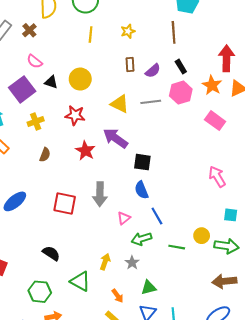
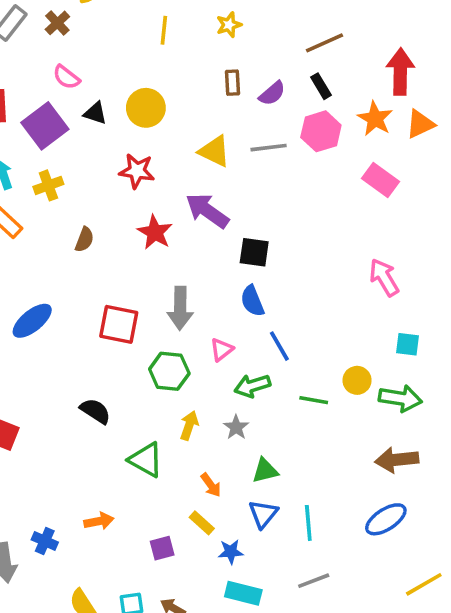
brown line: (174, 32) -> (325, 43), moved, turned 70
yellow cross: (36, 122) -> (48, 185), moved
green hexagon: (40, 292) -> (169, 371), moved

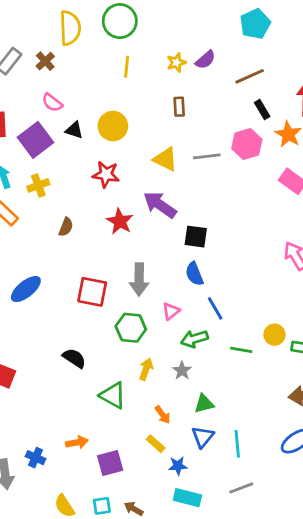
black rectangle: (321, 86) -> (262, 109), moved
purple semicircle: (272, 93) -> (205, 60), moved
purple square: (162, 548) -> (110, 463), moved, size x1.4

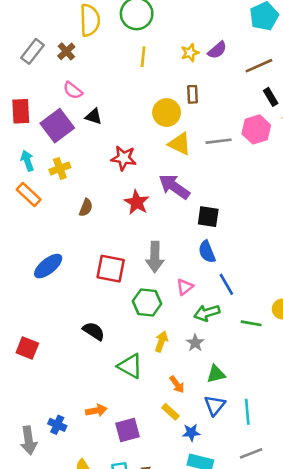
yellow circle: (113, 126) -> (167, 113), moved

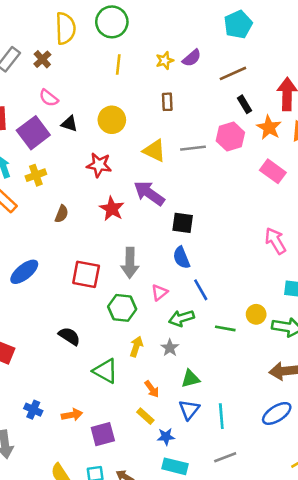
yellow circle: (167, 113) -> (112, 120), moved
blue cross: (57, 425) -> (33, 410), moved

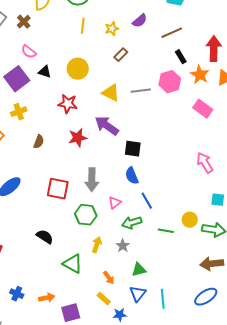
yellow star: (165, 61) -> (112, 29), moved
brown rectangle: (167, 102) -> (121, 55), turned 48
red star: (112, 209) -> (78, 138), turned 30

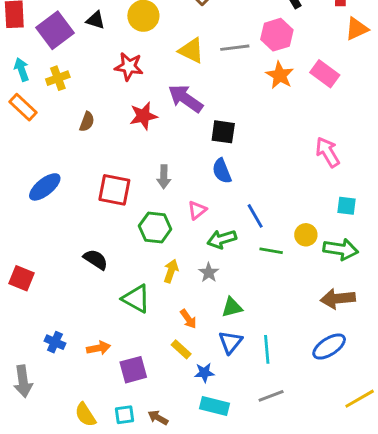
orange star: (200, 75) -> (280, 75), moved
gray arrow: (92, 180) -> (164, 177), size x0.7
blue line: (147, 201) -> (255, 216), moved

